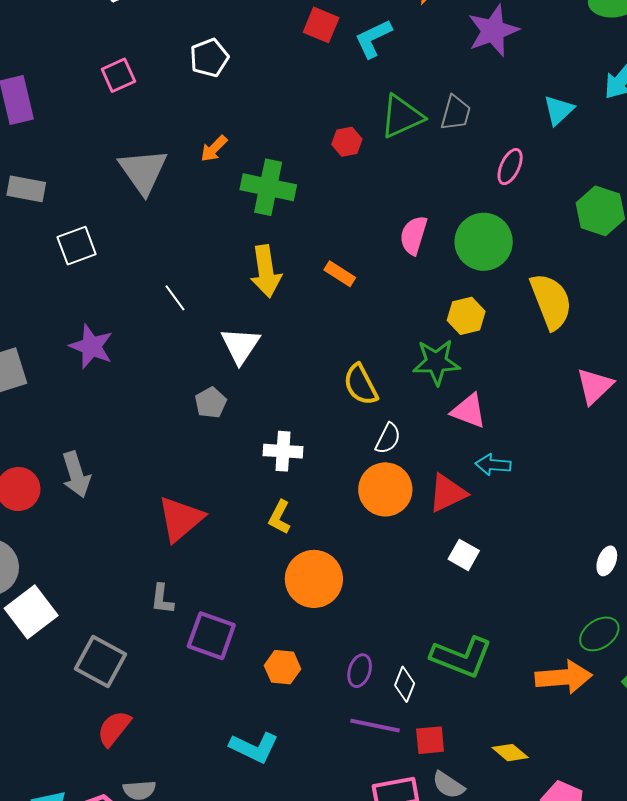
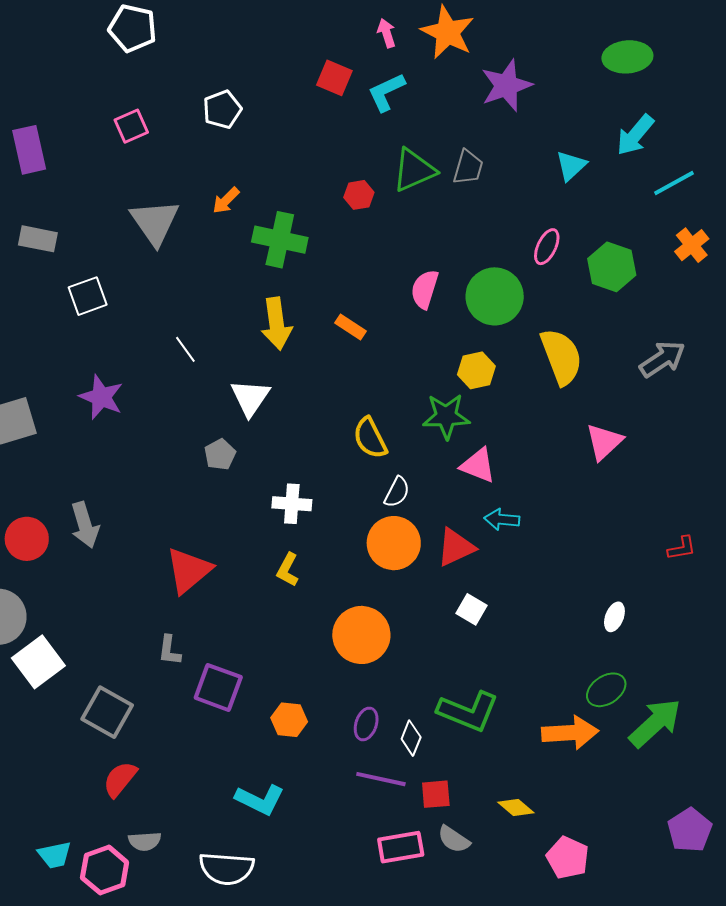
pink ellipse: (510, 167) -> (547, 247), moved
orange circle: (314, 579) -> (361, 635), moved

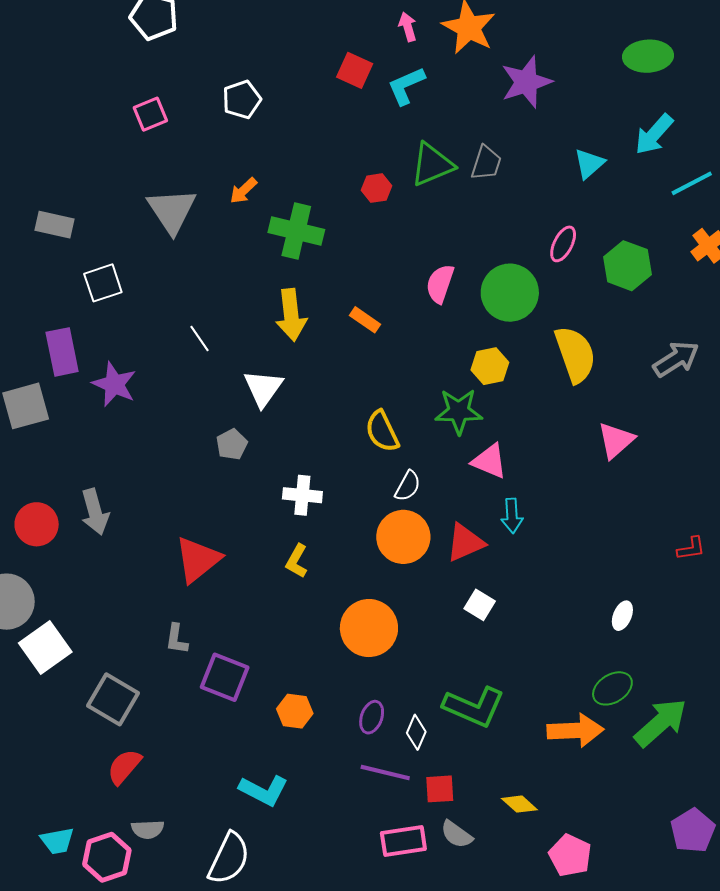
purple rectangle: (29, 150) -> (62, 352), moved
cyan arrow: (502, 519) -> (512, 516), turned -100
white semicircle: (227, 869) -> (229, 858), turned -70

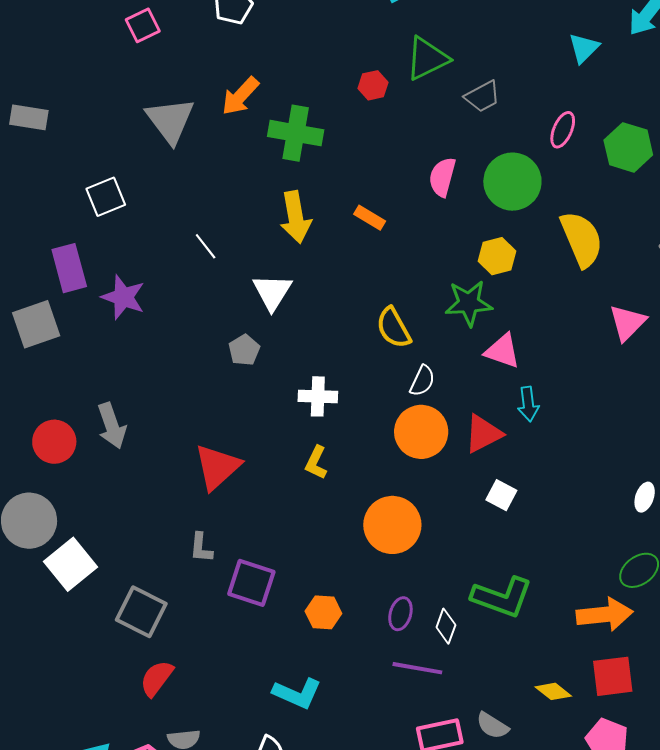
gray trapezoid: (486, 163) -> (482, 97), moved, turned 48
orange arrow: (243, 191) -> (240, 96), size x1.4
gray rectangle: (54, 225) -> (29, 117), moved
red square: (440, 789) -> (613, 676), moved, size x1.4

